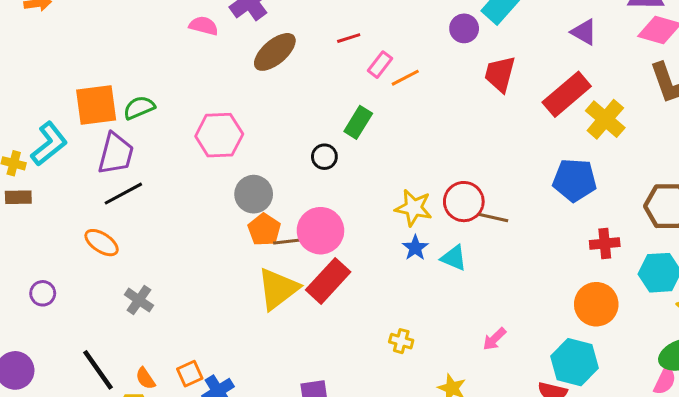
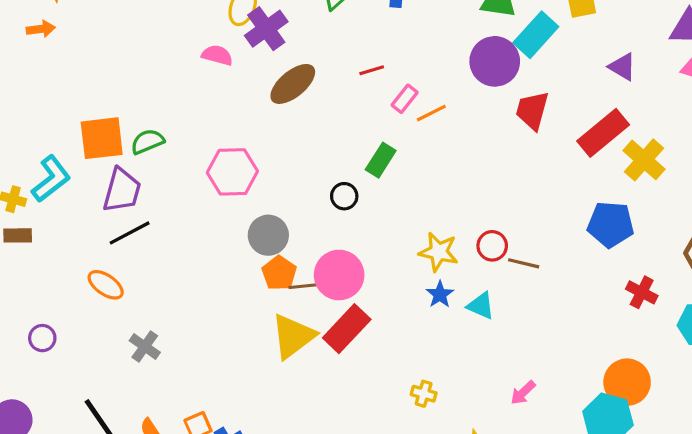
purple circle: (464, 28) -> (495, 61), size x1.6
red circle: (464, 202) -> (492, 246), size x0.7
red cross: (605, 244) -> (642, 292), turned 32
orange circle: (596, 304) -> (627, 382), moved

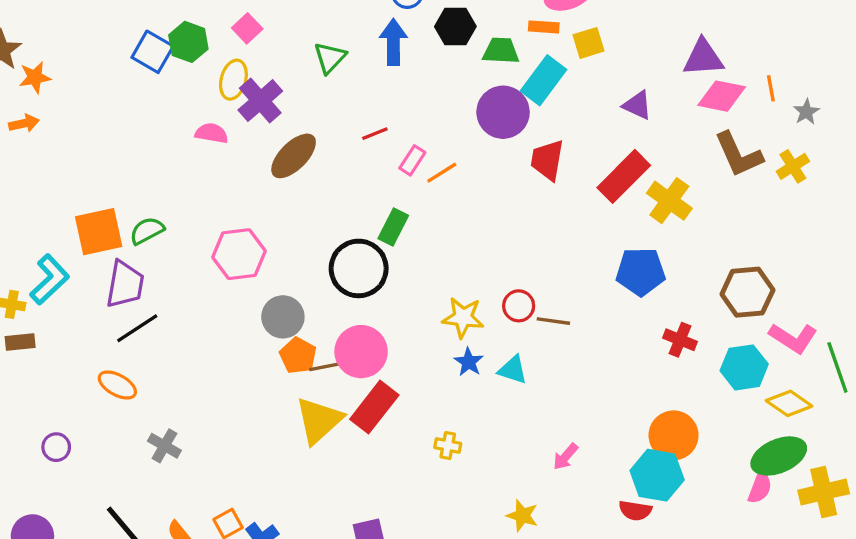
black circle: (344, 196) -> (359, 268), size x2.0
yellow cross: (424, 394) -> (448, 446), moved

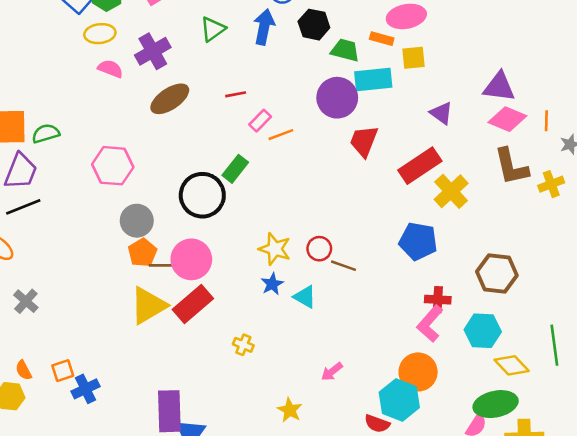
yellow ellipse: (233, 80) -> (100, 34), moved, turned 56
cyan rectangle: (544, 80) -> (373, 79), turned 36
pink L-shape: (793, 338) -> (430, 324), moved, turned 87
red cross: (680, 340) -> (438, 300), turned -30

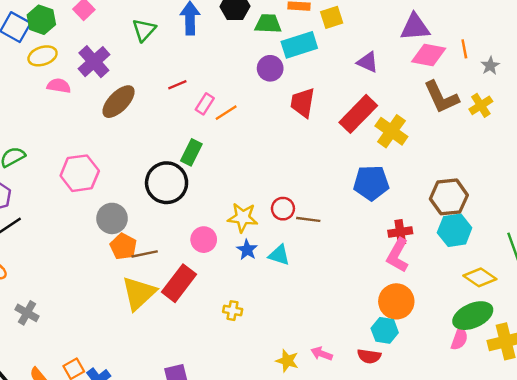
purple circle: (337, 98) -> (270, 68), size x0.7
pink circle: (191, 259) -> (204, 240), moved, size x0.7
cyan hexagon: (483, 331) -> (455, 230), moved
pink arrow: (332, 372) -> (322, 354), moved, turned 70
cyan hexagon: (399, 400) -> (385, 330), size x0.7

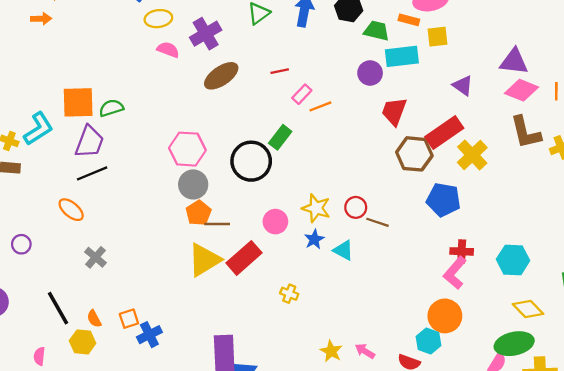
pink hexagon: (80, 173) -> (187, 149), moved
brown hexagon: (449, 197) -> (414, 154), moved

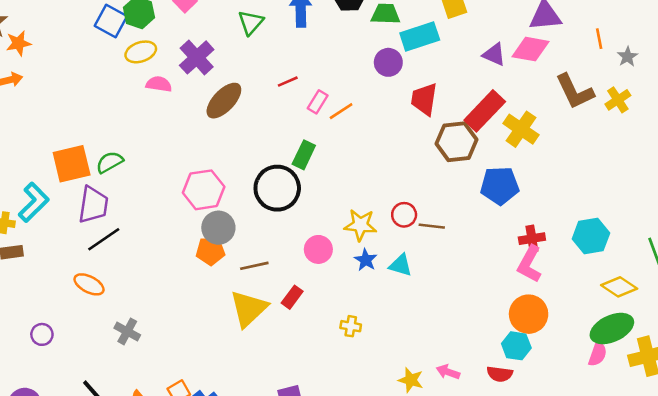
pink diamond: (522, 90) -> (530, 49), moved
orange pentagon: (198, 213) -> (210, 251), moved, turned -30
red rectangle: (244, 258) -> (292, 297), size x0.6

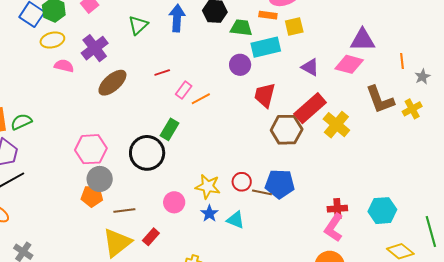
purple triangle: (494, 54) -> (310, 67), moved
blue pentagon: (500, 186) -> (280, 184), moved

